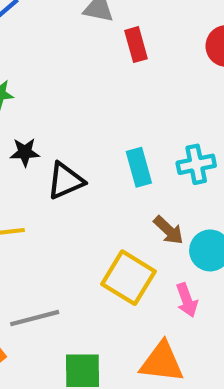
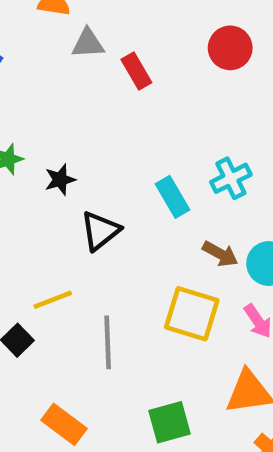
black star: (25, 152) -> (60, 180), moved
gray line: (35, 318) -> (108, 342), moved, turned -63

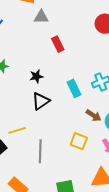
red rectangle: (136, 71) -> (58, 44), moved
black star: (60, 180) -> (36, 76), moved
yellow square: (192, 314) -> (79, 141), size x0.7

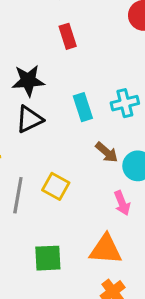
black star: (36, 76) -> (28, 81), size x1.5
yellow square: (79, 141) -> (56, 186), moved

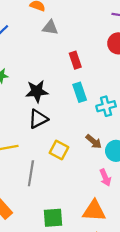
red rectangle: (68, 36) -> (75, 60), moved
cyan rectangle: (83, 107) -> (80, 92), moved
yellow square: (56, 186) -> (59, 150), moved

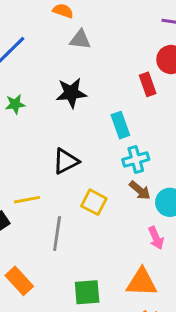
red rectangle: (75, 60) -> (148, 84), moved
black star: (37, 91) -> (71, 93), moved
cyan cross: (106, 106) -> (136, 159), moved

